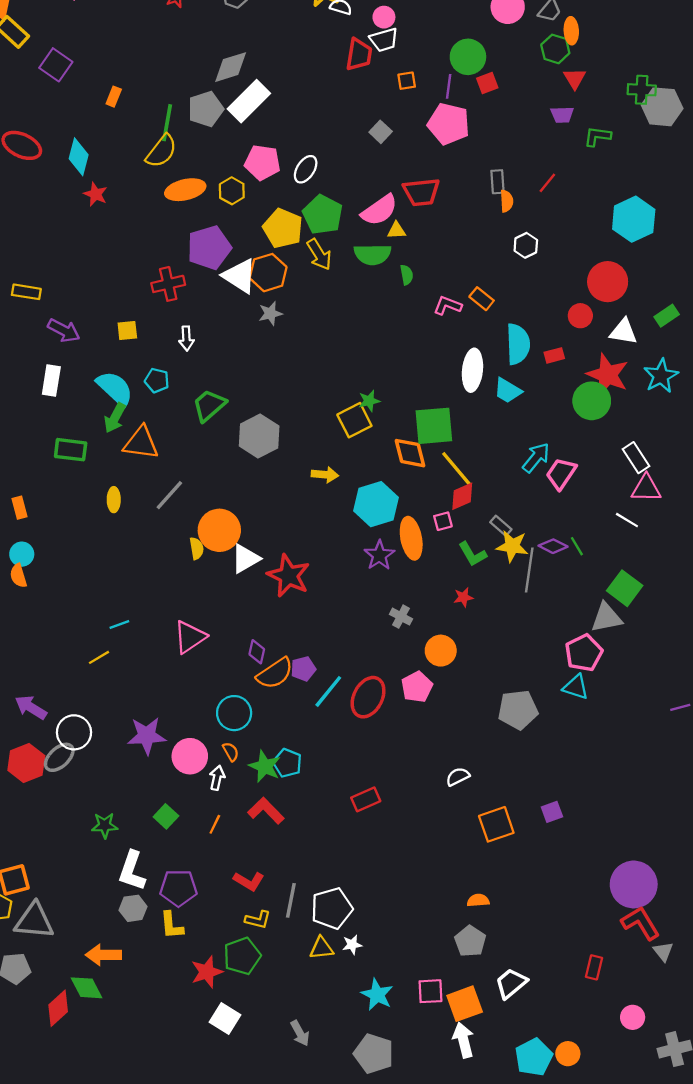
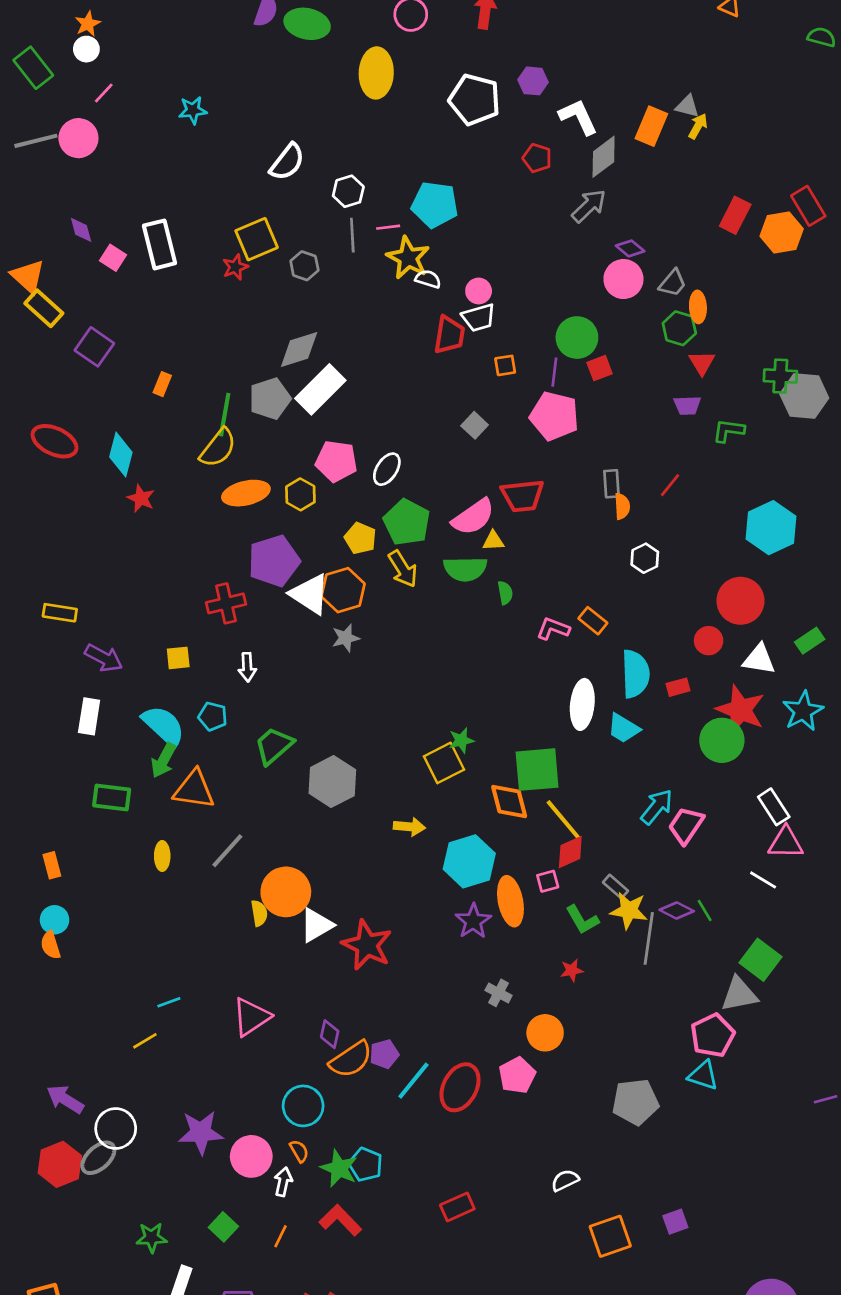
yellow pentagon: (283, 228) -> (360, 538), size x0.7

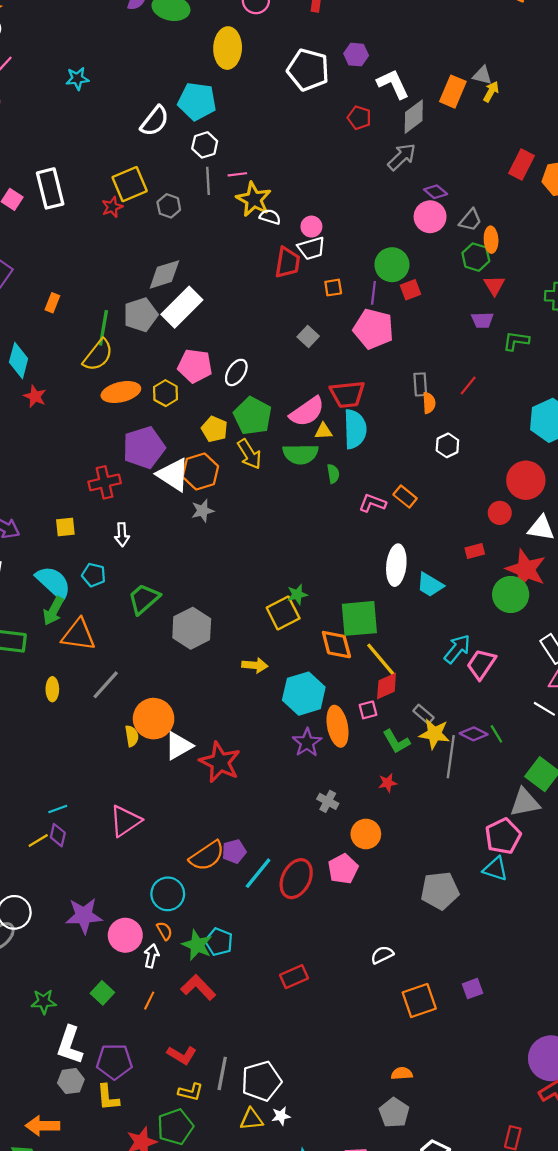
cyan pentagon: (435, 205) -> (197, 101), moved
cyan semicircle: (635, 674) -> (355, 429), moved
purple diamond: (330, 1034) -> (58, 835), moved

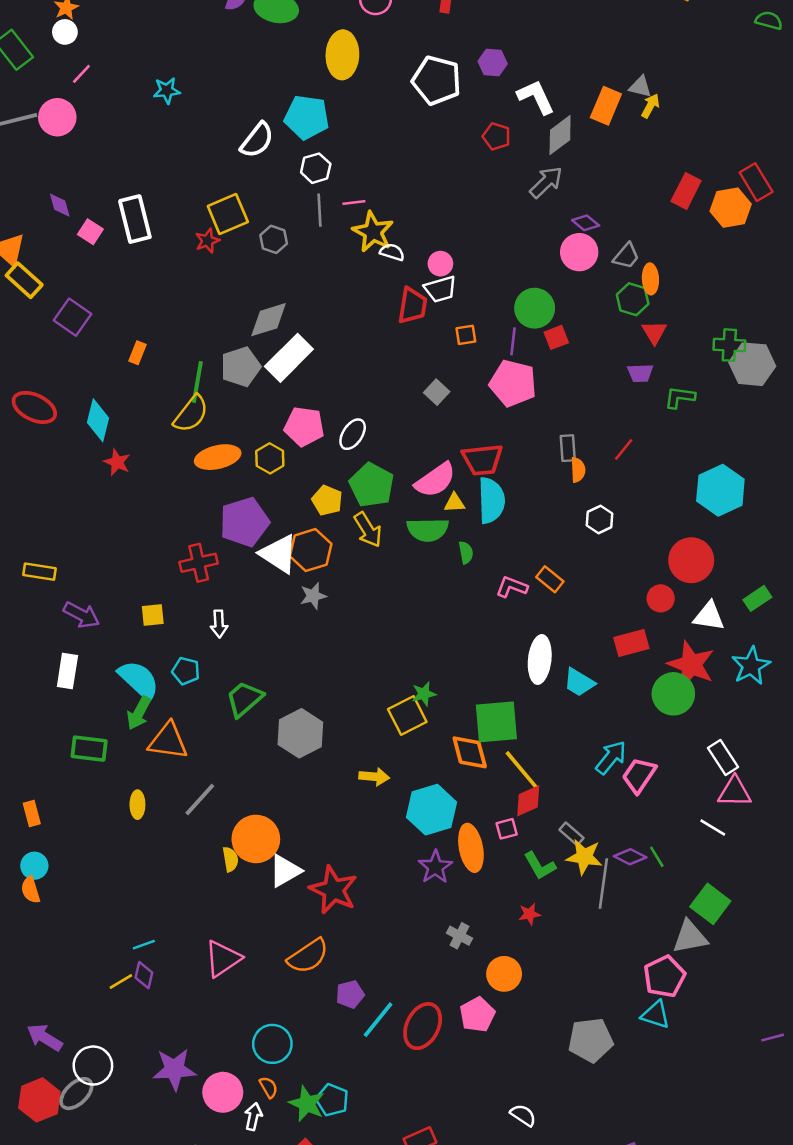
red rectangle: (475, 551) -> (631, 643), size x1.5
orange semicircle: (207, 856) -> (308, 956), moved
white semicircle: (382, 955) -> (523, 1115), turned 60

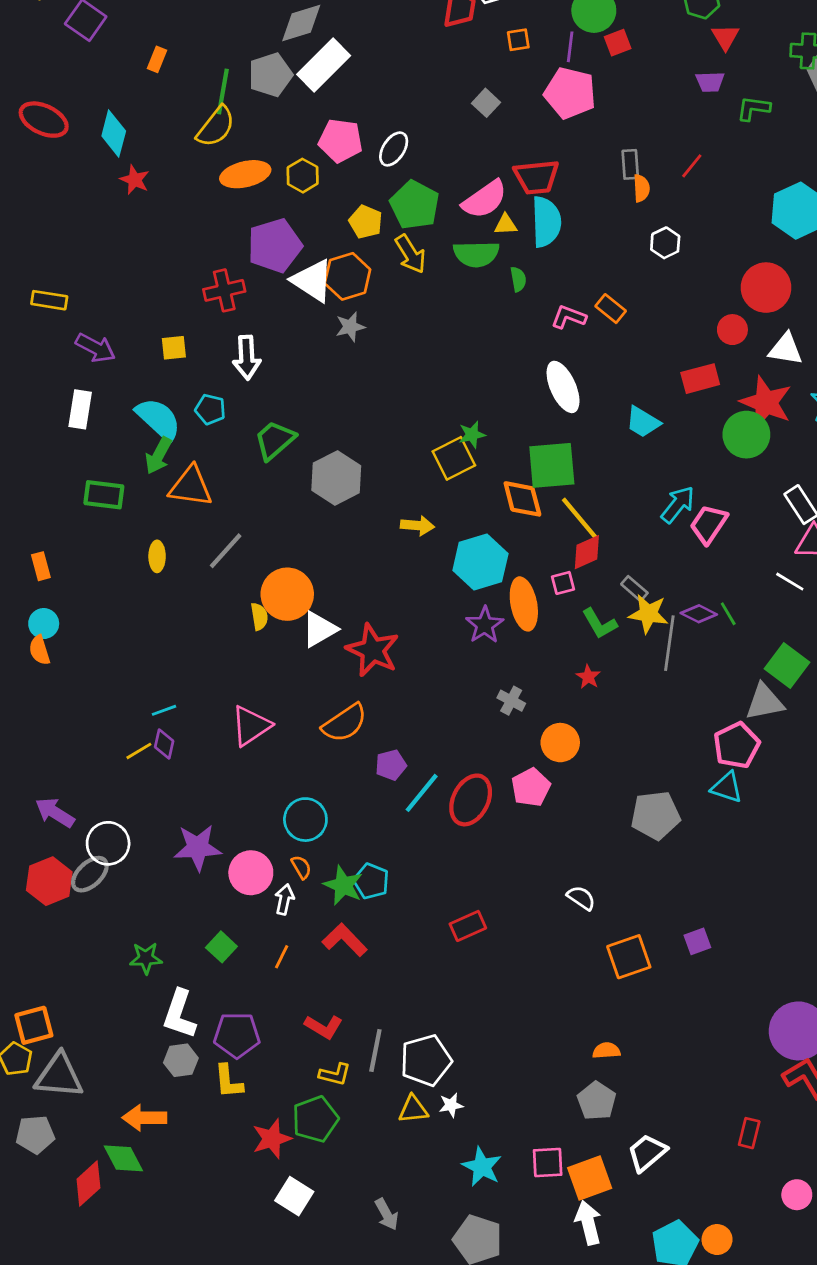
white arrow: (219, 624) -> (247, 358), size x1.4
white ellipse: (540, 659) -> (563, 387), moved, turned -30
red star: (530, 914) -> (588, 677), turned -30

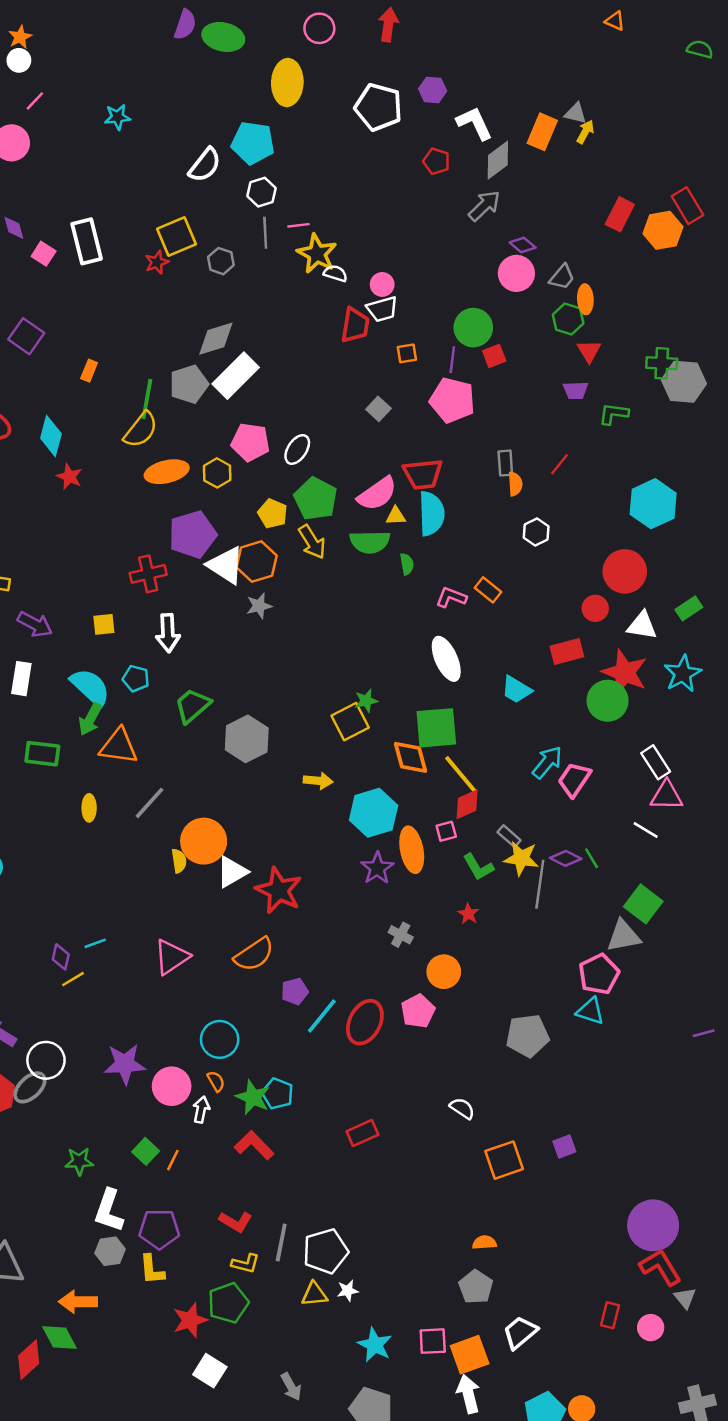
purple diamond: (164, 744) -> (61, 957), moved
orange line: (282, 957) -> (173, 1160), moved
pink circle: (797, 1195) -> (651, 1328), moved

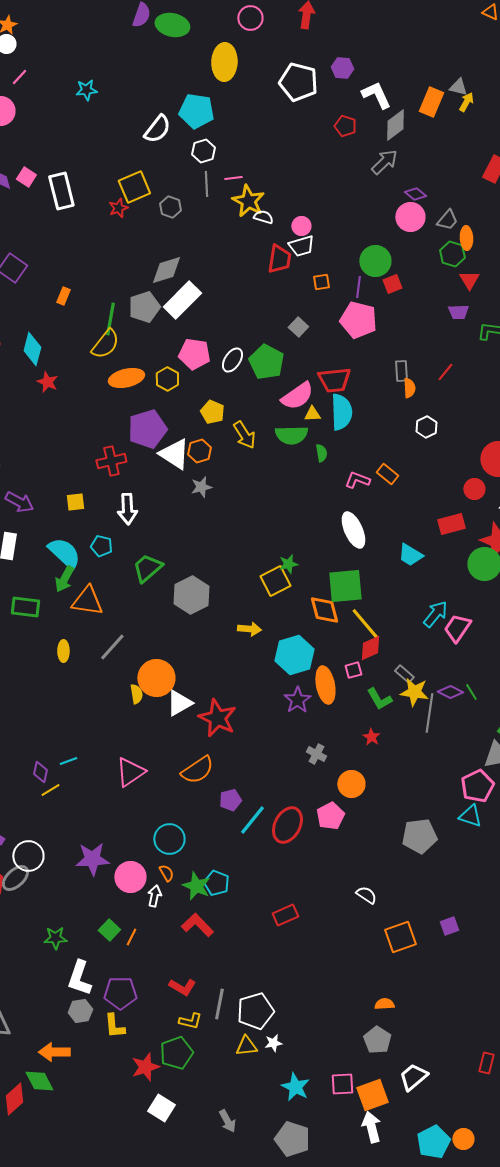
pink square: (44, 254) -> (26, 177), moved
green pentagon: (316, 499) -> (266, 362), moved
orange hexagon: (257, 562) -> (199, 451), size x0.7

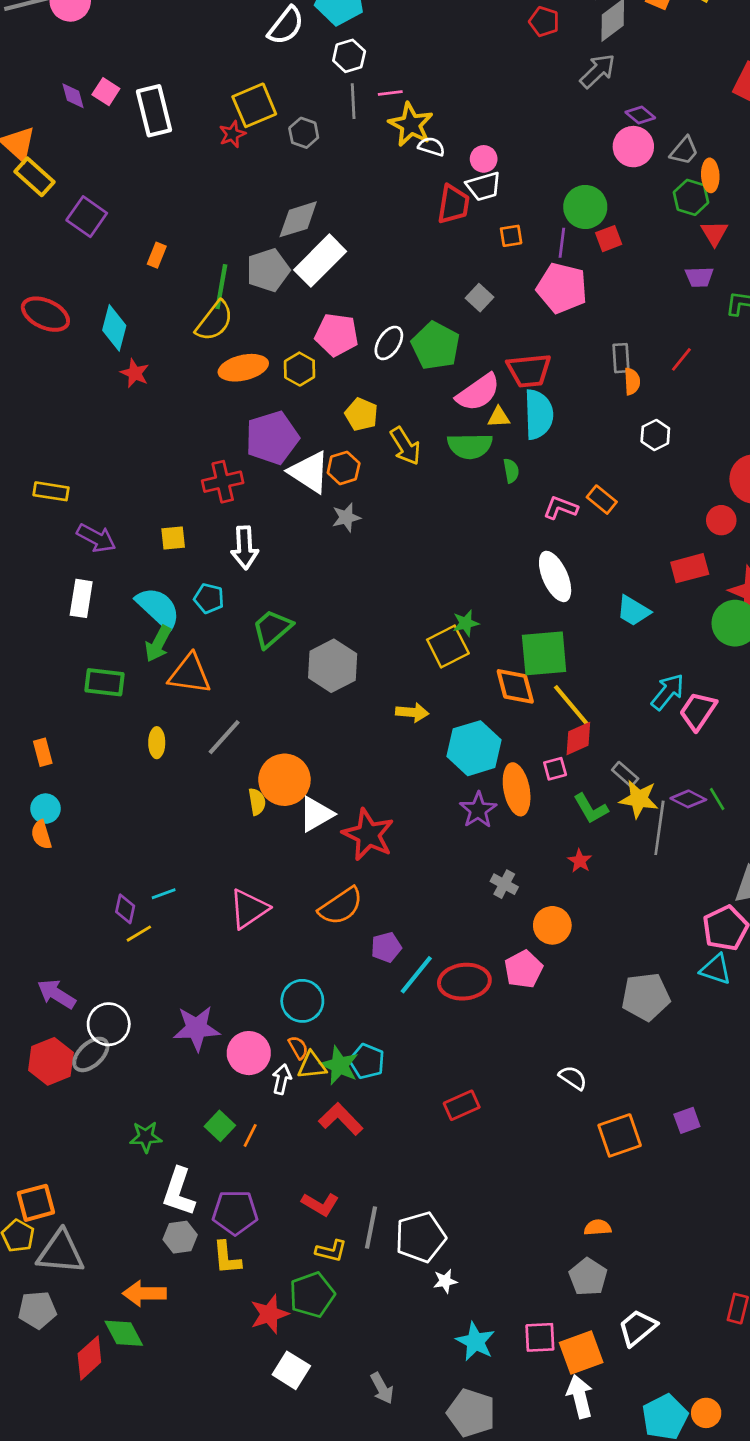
red ellipse: (287, 825) -> (464, 982), turned 57
yellow triangle: (246, 1046) -> (312, 1065), moved

